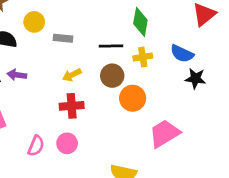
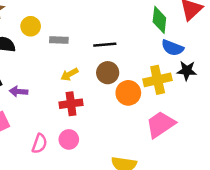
green diamond: (140, 22) -> (159, 20), moved
yellow cross: (143, 57) -> (158, 80), moved, size x1.5
purple arrow: (17, 75) -> (19, 91), moved

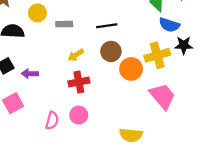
pink trapezoid: (161, 124) -> (162, 96), turned 88

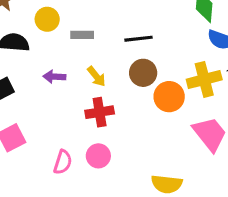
yellow arrow: (76, 55) -> (96, 76), turned -98
purple arrow: (30, 74) -> (54, 77), moved

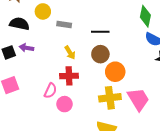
purple arrow: (54, 77) -> (26, 48), moved
yellow cross: (204, 79) -> (110, 98), moved
pink semicircle: (63, 162) -> (50, 91), moved

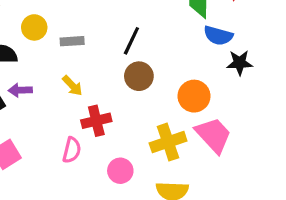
black line: (100, 32) -> (131, 41), turned -54
yellow arrow: (70, 53) -> (72, 86), moved
orange circle: (115, 72) -> (194, 96), moved
pink circle: (64, 104) -> (120, 171), moved

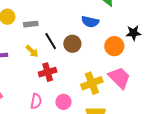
blue semicircle: (218, 36) -> (90, 22), moved
black line: (131, 41) -> (51, 41), moved, turned -54
orange circle: (194, 96) -> (114, 46), moved
pink semicircle: (72, 150) -> (36, 101), moved

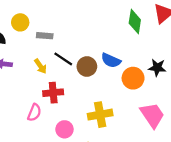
blue semicircle: (90, 22) -> (111, 60), moved
black line: (51, 41) -> (63, 59), turned -36
pink trapezoid: (119, 78) -> (152, 115), moved
pink semicircle: (36, 101) -> (34, 112), moved

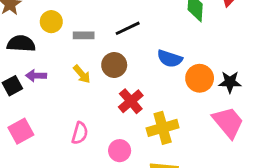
black line: (63, 59) -> (128, 28), moved, turned -54
brown circle: (87, 66) -> (114, 65), moved
black star: (157, 68) -> (230, 82), moved
red cross: (53, 93) -> (131, 101), moved, turned -30

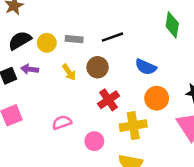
yellow circle: (51, 22) -> (47, 43), moved
black semicircle: (21, 44) -> (20, 40), turned -40
orange circle: (200, 78) -> (157, 98), moved
pink semicircle: (80, 133) -> (62, 122), turned -132

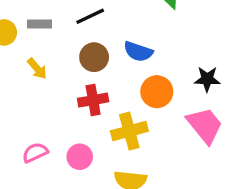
brown circle: (98, 67) -> (94, 57), moved
red cross: (108, 100) -> (93, 100), turned 30
pink semicircle: (62, 122) -> (35, 153), moved

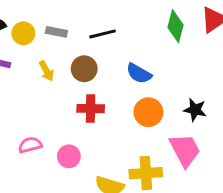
brown circle: (94, 57) -> (84, 69), moved
yellow cross: (129, 131) -> (146, 173), moved

